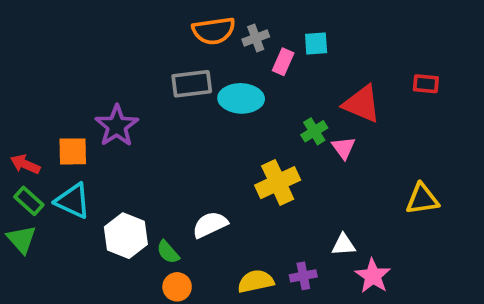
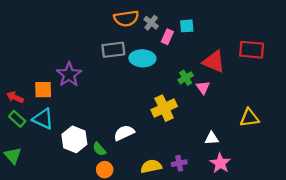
gray cross: (256, 38) -> (151, 23), turned -32
red rectangle: (426, 84) -> (252, 50), size x1.6
green triangle: (22, 239) -> (13, 156), moved
white triangle: (344, 245) -> (212, 138), moved

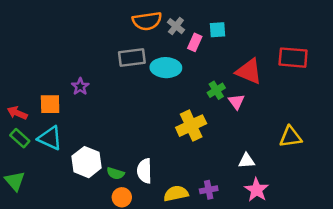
purple star: (69, 75) -> (80, 86), size x0.6
white semicircle: (124, 133) -> (144, 171), moved, turned -66
green semicircle: (99, 149) -> (115, 173), turned -32

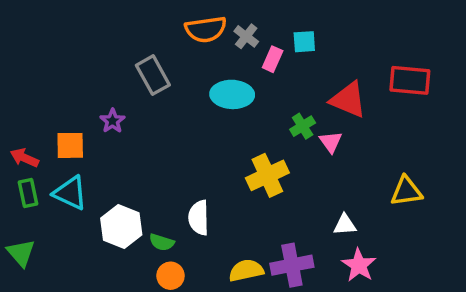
gray rectangle: (132, 58) -> (153, 75), moved, turned 68
green rectangle: (20, 138) -> (28, 193), turned 36
white semicircle: (144, 171) -> (199, 218), moved
purple cross: (209, 190) -> (292, 265), size x1.6

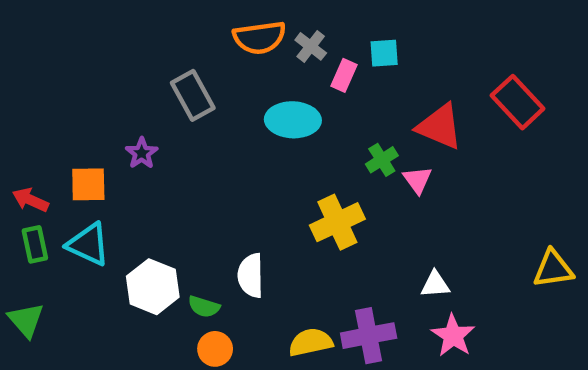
red rectangle: (410, 80) -> (518, 102), turned 42
yellow triangle: (406, 191) -> (553, 269), moved

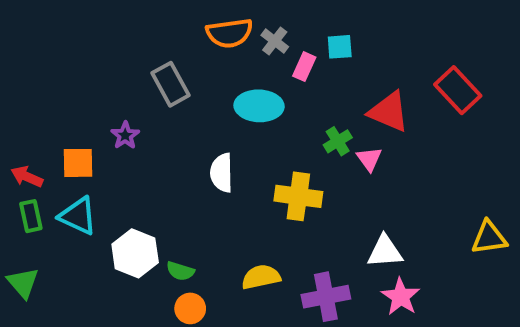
yellow cross: (337, 222) -> (298, 196), turned 33
white semicircle: (251, 276) -> (222, 173), moved
white triangle: (435, 284) -> (385, 251), size x1.4
yellow semicircle: (311, 342) -> (261, 277), moved

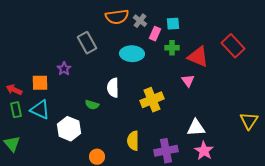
green cross: (338, 141) -> (172, 48), moved, turned 32
yellow cross: (298, 196) -> (152, 100), turned -30
yellow triangle: (489, 238) -> (249, 121), turned -48
green semicircle: (180, 271) -> (92, 105), moved
yellow semicircle: (261, 277) -> (133, 141), turned -78

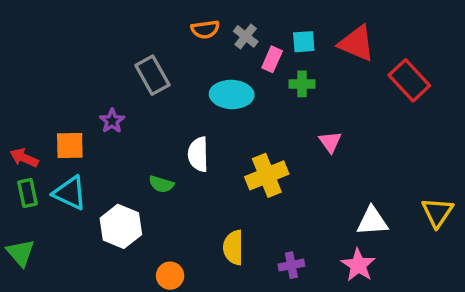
orange semicircle: (117, 17) -> (205, 29), size x0.7
red triangle: (198, 57) -> (357, 43), moved
white triangle: (196, 128) -> (372, 221), moved
purple cross: (166, 151) -> (291, 265), size x0.6

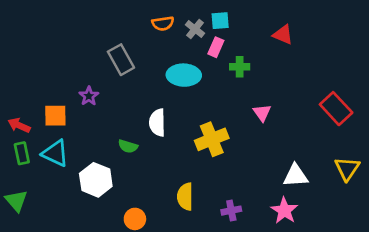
cyan square: (304, 42) -> (220, 21), moved
red triangle: (357, 43) -> (283, 35), size x0.7
red rectangle: (409, 80) -> (336, 109), moved

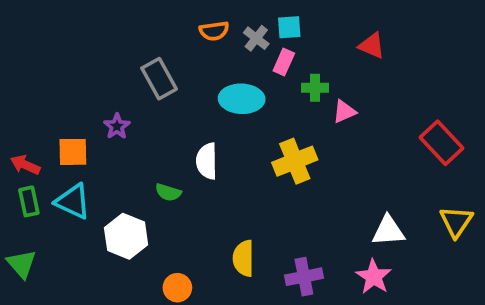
pink triangle: (262, 113) -> (344, 112), moved, turned 42
yellow cross: (212, 139) -> (295, 161), moved
purple cross: (231, 211) -> (304, 277), size x1.4

